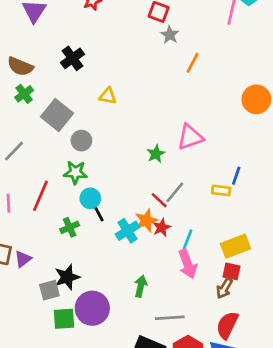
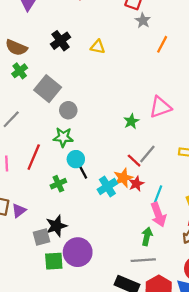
yellow triangle: (108, 96) -> (98, 47), moved
green arrow: (141, 286) -> (147, 236), moved

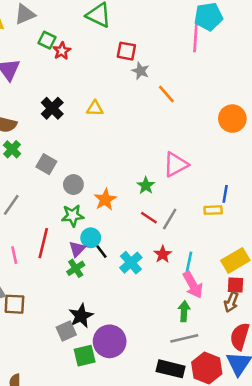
orange line: (162, 44) -> (166, 94), turned -60
gray square: (48, 89) -> (46, 164), size x0.7
red line: (134, 161) -> (149, 218), moved
orange star: (123, 178) -> (105, 199), moved
purple triangle: (19, 211) -> (77, 249), moved

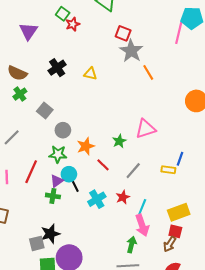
gray star: (140, 71) -> (131, 51), size x1.6
red line: (149, 218) -> (103, 165), moved
green cross: (76, 268) -> (53, 196), turned 32

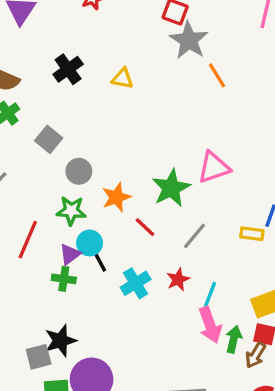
green star: (119, 141) -> (171, 188), size x1.6
green arrow: (131, 245) -> (234, 339), moved

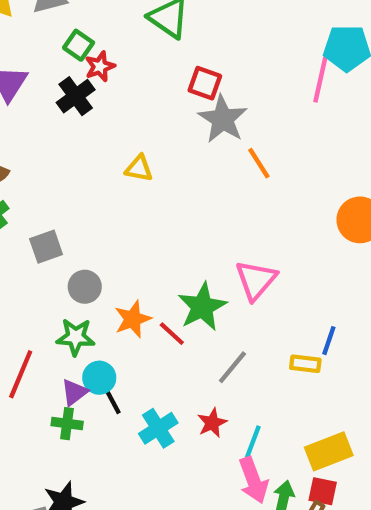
black cross: (68, 69) -> (76, 96), moved
gray square: (49, 139) -> (46, 247), turned 32
pink triangle: (214, 167) -> (256, 280), turned -30
red line: (145, 227) -> (172, 334), moved

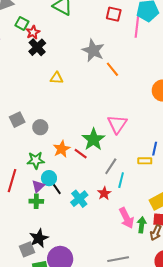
red square: (205, 83) -> (114, 14), moved
black cross: (76, 96) -> (37, 47), moved
gray circle: (85, 287) -> (40, 127), moved
cyan line: (253, 442) -> (121, 180), moved

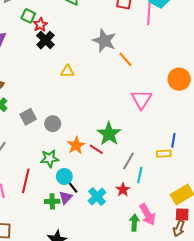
pink triangle: (117, 124) -> (142, 99), moved
purple triangle: (38, 186) -> (66, 197), moved
green arrow: (142, 225) -> (134, 223), moved

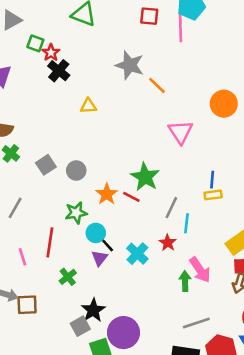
blue line: (173, 140) -> (212, 180), moved
green cross: (52, 201) -> (68, 277), moved, turned -32

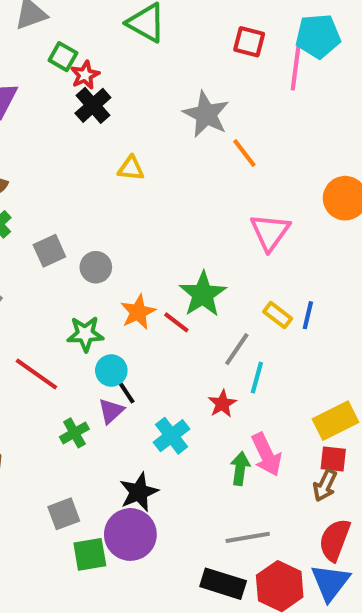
yellow rectangle: (213, 195) -> (278, 315), moved, turned 36
red line: (50, 242) -> (36, 374), turned -72
cyan cross: (137, 254) -> (172, 436), moved
green cross: (68, 277) -> (74, 433), moved
black star: (93, 310) -> (139, 492), moved

